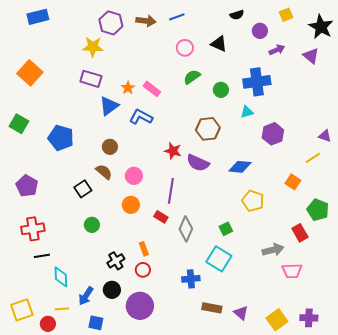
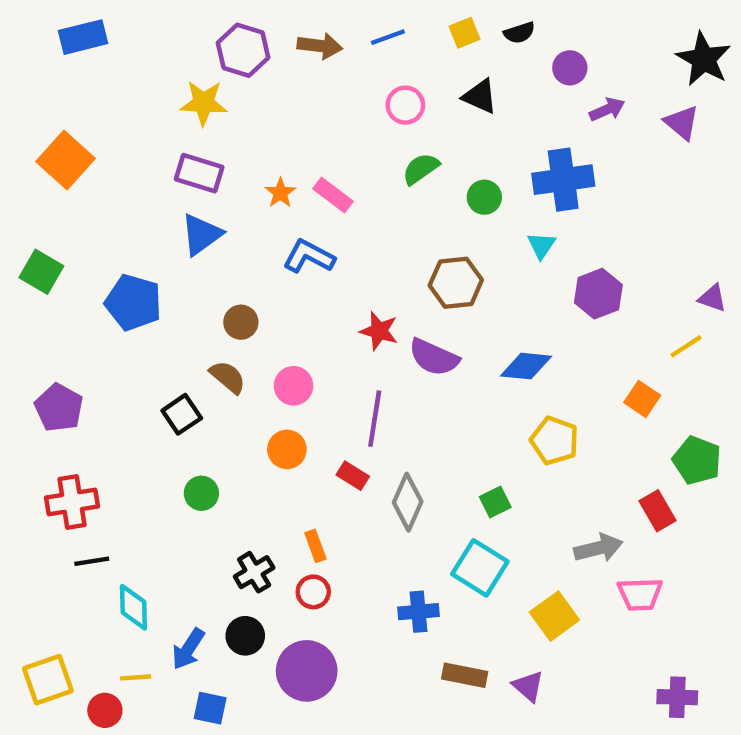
yellow square: (286, 15) -> (465, 33), moved
blue triangle: (109, 106) -> (201, 234), moved
cyan triangle: (247, 112) -> (541, 245), turned -40
yellow square: (277, 320) -> (554, 616), moved

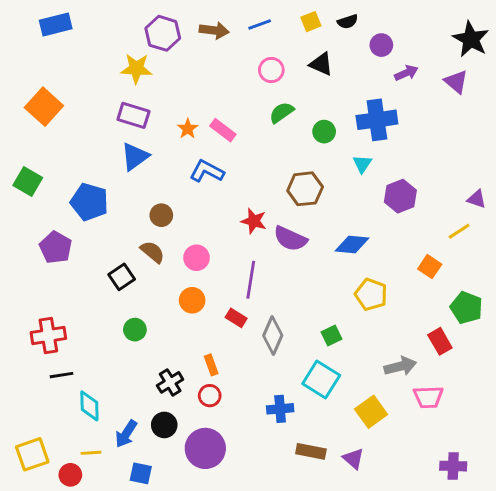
purple pentagon: (59, 408) -> (56, 247), moved

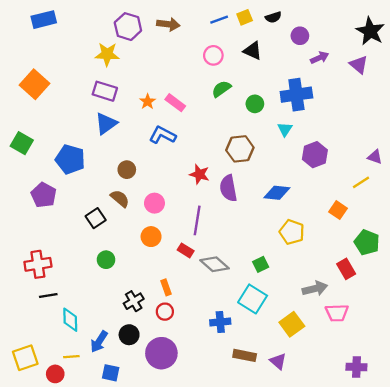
blue line: (260, 25) -> (219, 20), moved
purple semicircle: (290, 239) -> (228, 188), turned 56
gray diamond: (273, 335) -> (214, 264), turned -72

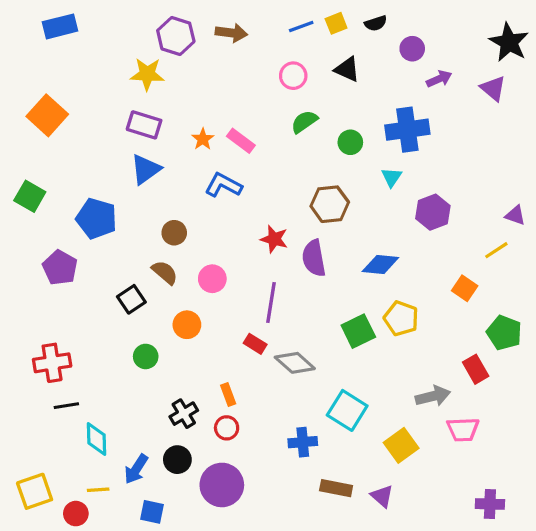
orange circle: (151, 237) -> (187, 325), moved
green square: (261, 264) -> (358, 331), moved, size x1.5

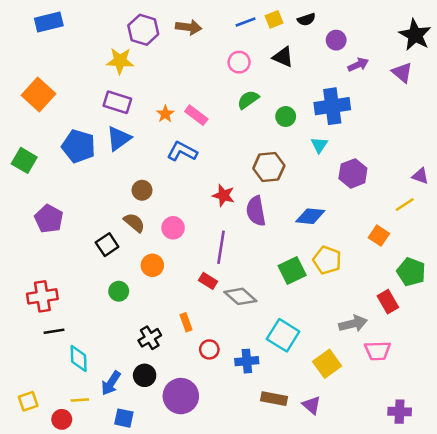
blue pentagon: (96, 218) -> (79, 146), moved
red circle: (227, 428) -> (209, 349), moved
yellow square: (35, 491) -> (28, 401), size x0.7

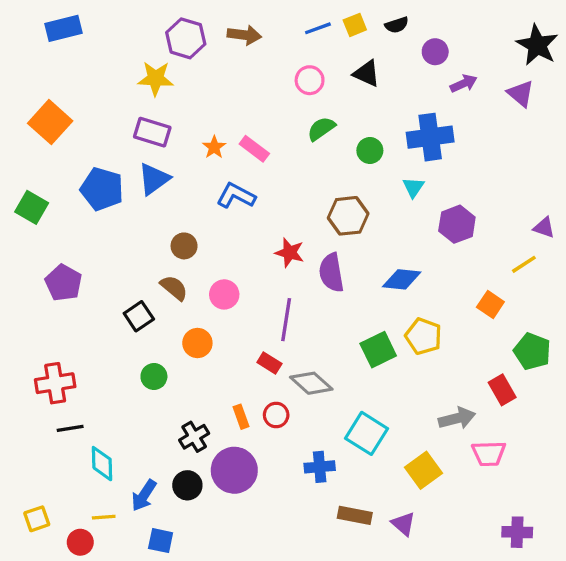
red circle: (209, 349) -> (276, 415), moved
purple circle: (181, 396) -> (234, 470), moved

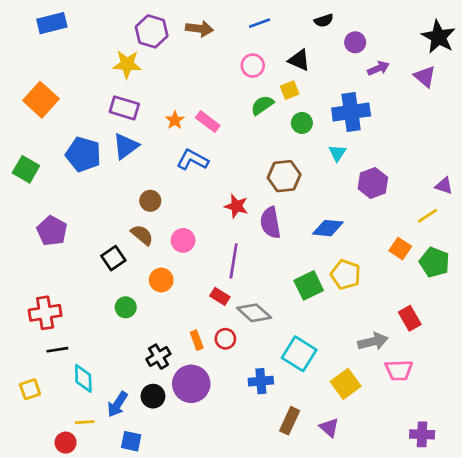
yellow square: (355, 25) -> (290, 90), moved
green pentagon: (532, 351) -> (434, 262), moved
brown rectangle: (355, 515) -> (290, 421), turned -76
yellow square: (37, 519) -> (30, 389), moved

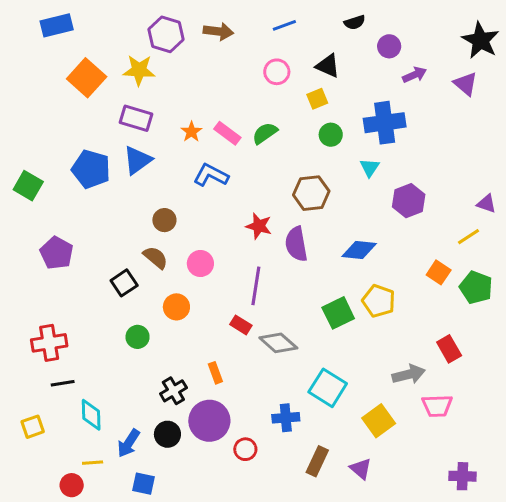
orange square: (41, 100) -> (87, 78), moved
green semicircle: (262, 105) -> (265, 133), moved
red circle: (225, 339) -> (245, 449), moved

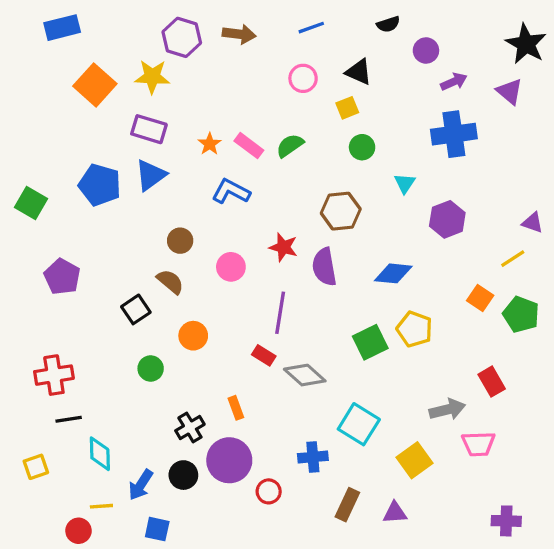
blue cross: (385, 123) -> (454, 134), moved
pink circle: (200, 263) -> (231, 267), moved
purple triangle: (361, 469) -> (395, 513), turned -45

